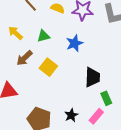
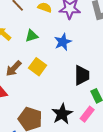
brown arrow: (24, 58) -> (14, 68), moved
black star: (71, 115) -> (62, 114), size x1.5

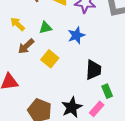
brown arrow: (14, 68) -> (26, 46), moved

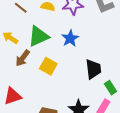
green triangle: (45, 28) -> (38, 36), size x1.6

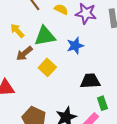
black trapezoid: (93, 69) -> (90, 81), turned -100

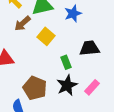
green rectangle: (102, 103) -> (66, 62), moved

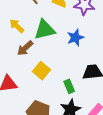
yellow square: (46, 36) -> (41, 71), moved

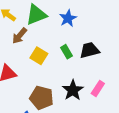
green rectangle: (69, 86) -> (67, 52), moved

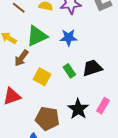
blue star: (68, 18) -> (69, 38), turned 30

